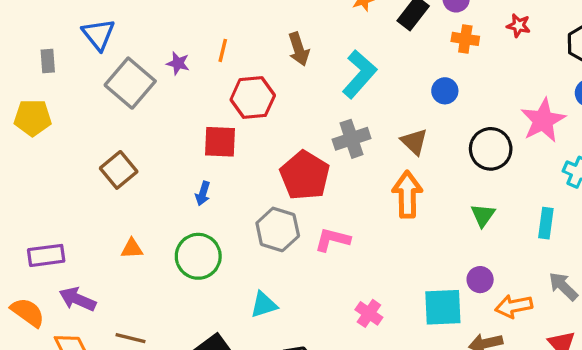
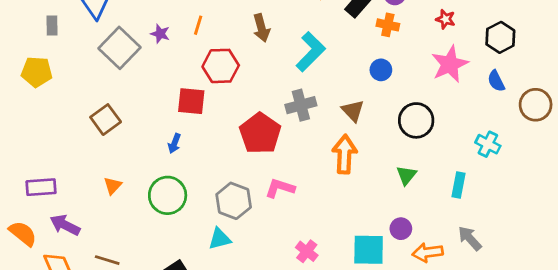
orange cross: (465, 39) -> (388, 25), moved
pink star: (543, 120) -> (450, 64), moved
gray hexagon: (278, 229) -> (234, 201), moved
orange triangle: (132, 249) -> (113, 186), turned -48

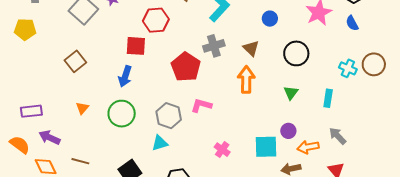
brown circle: (536, 105) -> (374, 64), moved
blue arrow: (174, 143) -> (125, 76), size x1.5

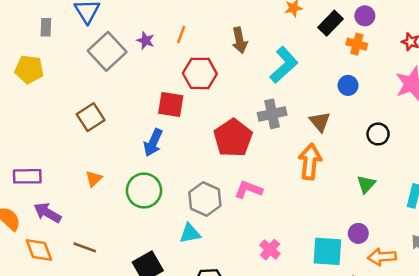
black circle: (296, 53) -> (378, 134), size x0.7

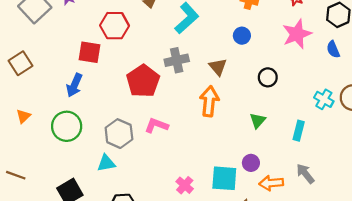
pink cross: (270, 250) -> (185, 185), moved

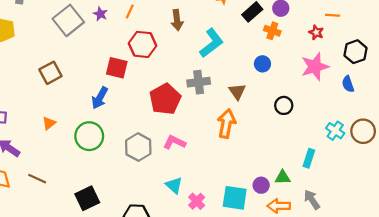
green triangle: (258, 121) -> (283, 177), moved, turned 42
cyan triangle: (106, 163) -> (174, 185), moved, turned 48

